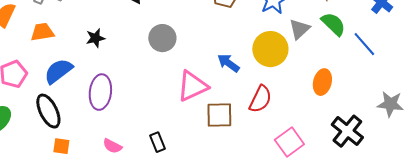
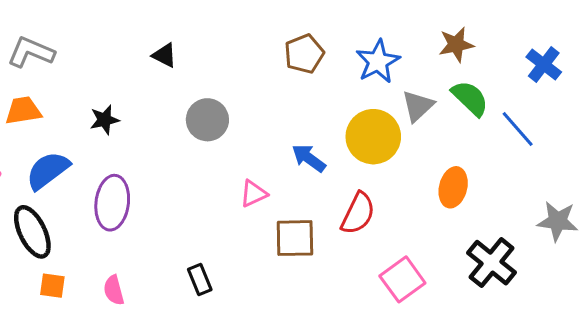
pink triangle: (192, 86) -> (253, 193), size x0.6
pink semicircle: (112, 146) -> (114, 290), moved, turned 48

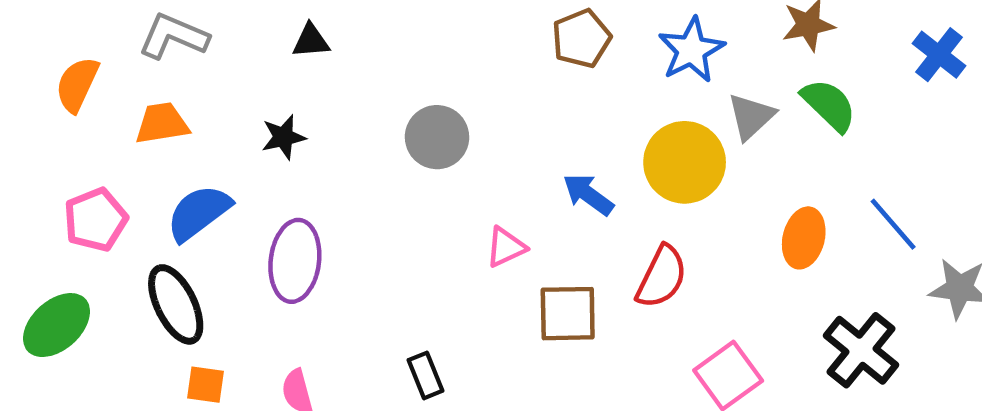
black triangle: (164, 55) -> (311, 41), moved, turned -32
blue line: (518, 129) -> (893, 224), moved

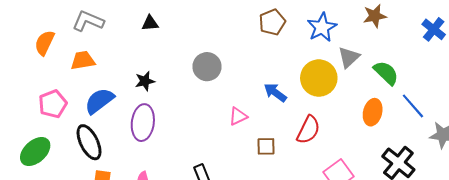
green semicircle: (829, 105) -> (386, 73), moved
black star: (283, 137) -> (145, 81), moved
brown square: (568, 314) -> (266, 146), size x0.7

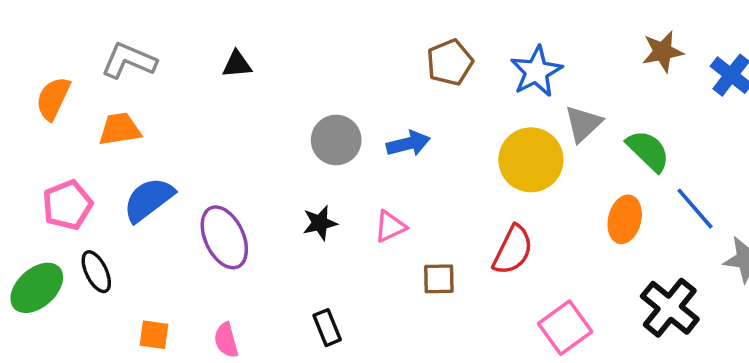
brown star: (375, 16) -> (663, 52), moved
black star: (145, 81) -> (320, 223), moved
blue arrow: (275, 93) -> (408, 144), moved, turned 130
purple ellipse: (143, 123) -> (224, 237), turned -32
black ellipse: (89, 142) -> (96, 272), moved, size x0.7

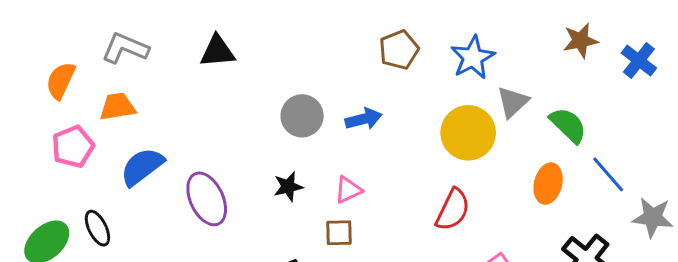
black triangle: (237, 64) -> (217, 51), size x1.4
pink pentagon: (67, 205) -> (73, 147), moved
brown square: (439, 279) -> (339, 233), moved

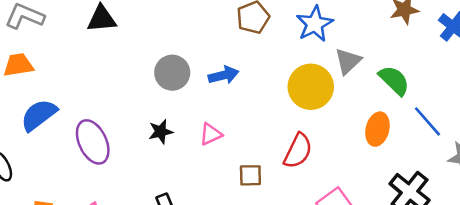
brown square: (339, 233) -> (250, 175), moved

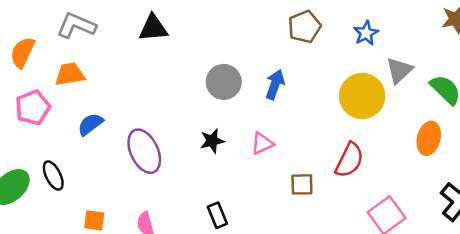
blue star: (315, 24) -> (366, 33), size x0.7
blue arrow: (224, 75) -> (275, 84), turned -56
blue semicircle: (39, 115) -> (90, 124), size x0.7

